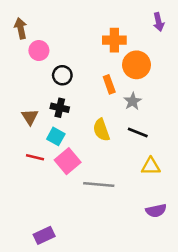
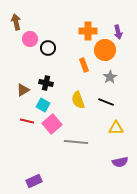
purple arrow: (159, 22) -> (118, 32), moved
black circle: (62, 75) -> (48, 48), moved
gray star: (133, 101) -> (110, 77), moved
brown triangle: (30, 117) -> (23, 90), turned 32

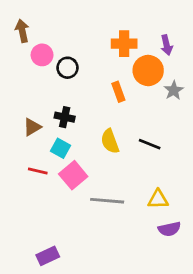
gray star: (110, 77) -> (174, 90), moved
yellow triangle: (116, 128) -> (158, 199), moved

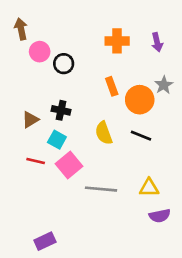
orange circle: (148, 70) -> (140, 100), moved

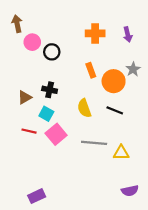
gray line: (101, 189) -> (94, 143), moved
purple semicircle: (160, 216) -> (130, 191), moved

